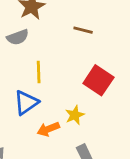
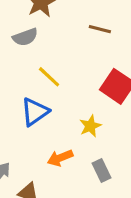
yellow line: (39, 72) -> (49, 77), turned -45
orange arrow: (48, 129) -> (60, 158), moved

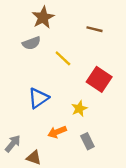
brown line: (100, 29) -> (94, 29), moved
yellow line: (49, 77) -> (63, 58), moved

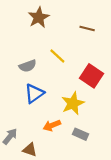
gray semicircle: (31, 43) -> (28, 66), moved
yellow star: (79, 109) -> (73, 103), size x1.5
gray rectangle: (87, 141) -> (81, 134), turned -40

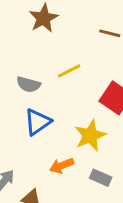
yellow line: (57, 56) -> (69, 71), turned -70
gray semicircle: (28, 66) -> (28, 84), turned 35

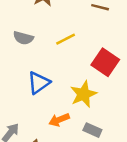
gray semicircle: (28, 84) -> (23, 38), moved

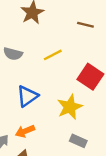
orange arrow: (59, 120) -> (25, 131), moved

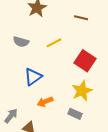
yellow star: (70, 107) -> (82, 91), moved
orange arrow: (25, 131) -> (45, 102), moved

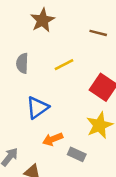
gray semicircle: (21, 42) -> (22, 63), turned 77
gray rectangle: (75, 114) -> (77, 154), moved

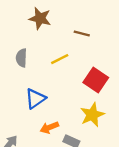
brown star: (42, 20) -> (40, 18), turned -30
brown line: (98, 33) -> (82, 34), moved

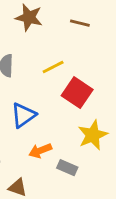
brown line: (82, 34) -> (80, 23), moved
red square: (96, 80) -> (77, 93), moved

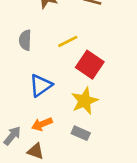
yellow star: (93, 135) -> (85, 101), moved
orange arrow: (40, 151) -> (42, 124), moved

